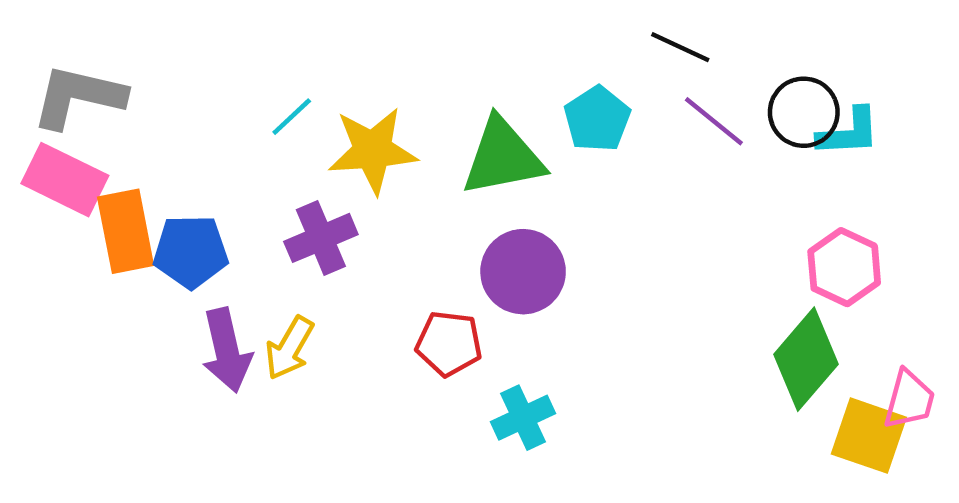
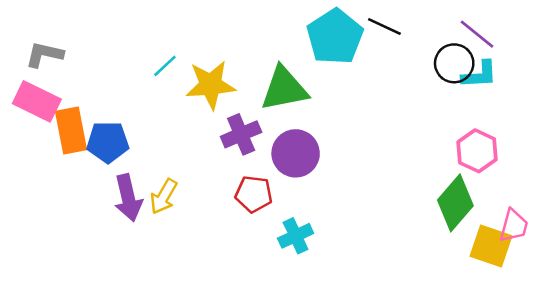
gray L-shape: (78, 96) -> (44, 54), size x0.7
cyan pentagon: (597, 119) -> (335, 37), moved, size x1.5
purple line: (714, 121) -> (477, 34), moved
purple cross: (321, 238) -> (241, 134), moved

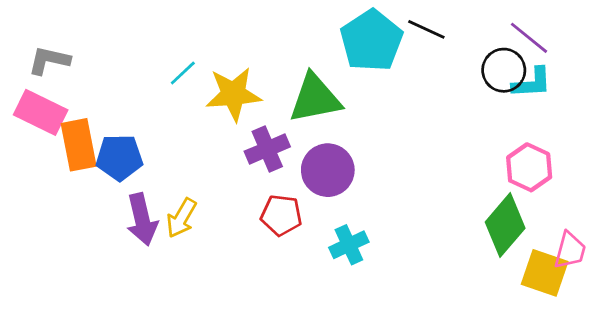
cyan cross: (296, 236) -> (349, 245), moved

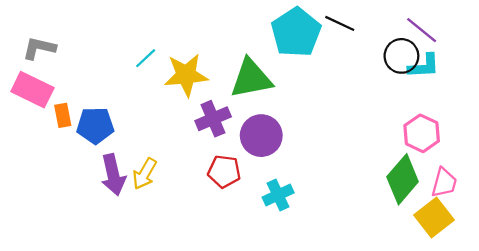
orange rectangle: (79, 145) -> (63, 115), size x0.6
pink trapezoid: (570, 250) -> (444, 183), moved
yellow square: (545, 273) -> (434, 217), turned 33

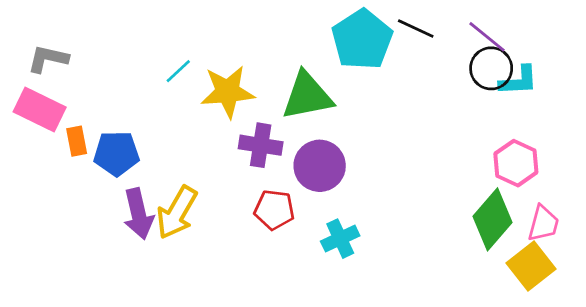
purple line: (422, 30) -> (487, 37), moved
purple cross: (213, 119) -> (261, 145), turned 32
yellow arrow: (145, 174) -> (177, 212), size x1.4

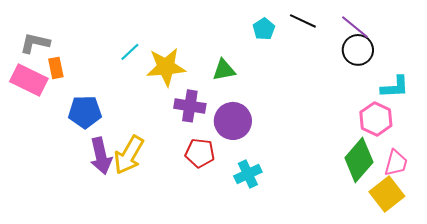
cyan pentagon: (362, 40) -> (264, 29), size x0.5
cyan L-shape: (519, 81) -> (395, 87), moved
green triangle: (307, 96) -> (224, 70), size x0.6
orange rectangle: (77, 141) -> (56, 68), moved

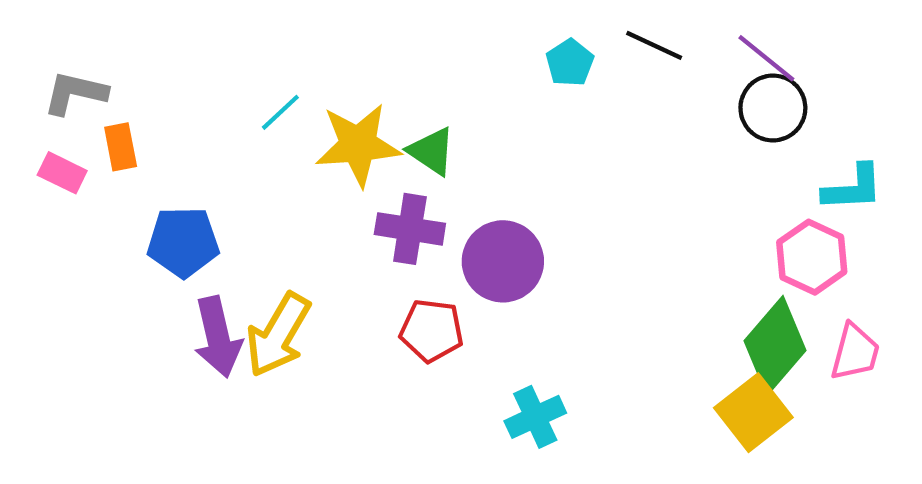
green triangle: (224, 70) -> (432, 151), moved, turned 45
pink rectangle: (29, 80) -> (62, 173), size x0.6
cyan cross: (248, 174) -> (535, 417), moved
yellow square: (387, 194) -> (753, 413), moved

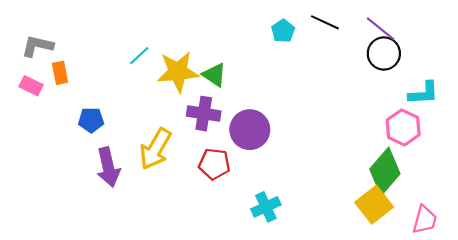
blue pentagon: (183, 242) -> (91, 120), size x0.7
yellow arrow: (278, 335) -> (155, 149), moved
pink trapezoid: (855, 352) -> (425, 220), moved

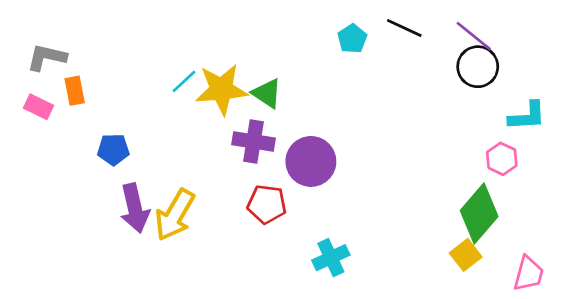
cyan line: (139, 56) -> (184, 81), moved
pink hexagon: (403, 127) -> (502, 159), size x0.7
yellow arrow: (155, 149) -> (175, 215), moved
yellow square: (374, 205) -> (466, 255), size x0.7

